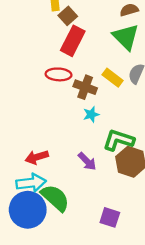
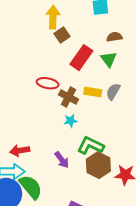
green triangle: (126, 37) -> (109, 59), size x0.7
red rectangle: (73, 41) -> (81, 58), moved
yellow rectangle: (113, 78) -> (93, 92), turned -36

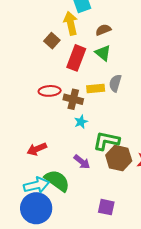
yellow arrow: (53, 17) -> (71, 23), moved
red arrow: (20, 151) -> (37, 149), moved
green semicircle: (31, 187) -> (57, 181), moved

